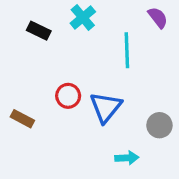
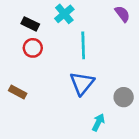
cyan line: (127, 50) -> (83, 45), moved
red circle: (68, 96) -> (33, 48), moved
cyan arrow: (127, 158) -> (98, 122), turned -60

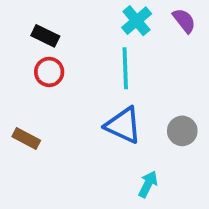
cyan cross: (64, 14) -> (137, 21), moved
blue triangle: (82, 83) -> (123, 125), turned -44
gray circle: (124, 97) -> (182, 131), moved

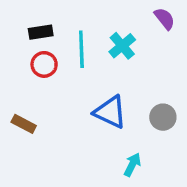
cyan cross: (137, 21) -> (122, 46), moved
black rectangle: (45, 36) -> (41, 32), turned -35
cyan line: (125, 68) -> (81, 49), moved

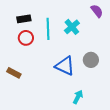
gray circle: (163, 117) -> (91, 60), moved

